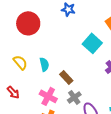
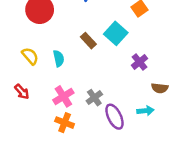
brown rectangle: (66, 77) -> (88, 41), moved
pink cross: (48, 96) -> (63, 96), turned 30

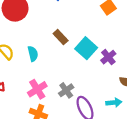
cyan square: (116, 33) -> (86, 48), moved

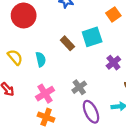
cyan square: (86, 48) -> (92, 37), moved, turned 30
gray cross: (66, 90) -> (79, 87), moved

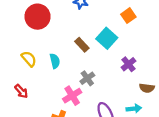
cyan square: (92, 37) -> (107, 38), turned -30
gray cross: (79, 87) -> (87, 78), moved
pink cross: (45, 94) -> (72, 96), moved

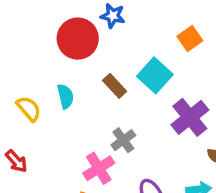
red circle: (38, 17) -> (78, 39), moved
cyan semicircle: (55, 61) -> (65, 96), moved
purple cross: (128, 64) -> (190, 117), size x1.5

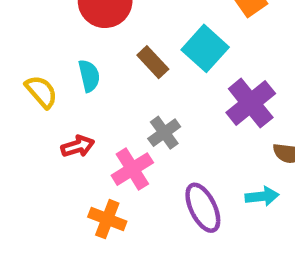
red arrow: (16, 161) -> (78, 146), moved, turned -65

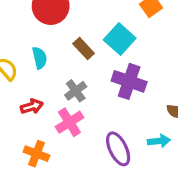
purple cross: (251, 103) -> (129, 81), moved, turned -32
gray cross: (164, 133) -> (76, 91), moved
orange cross: (107, 219) -> (36, 154), moved

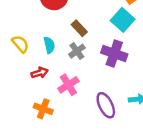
cyan square: (120, 39) -> (123, 20), moved
cyan semicircle: (40, 58) -> (49, 45), moved
gray cross: (76, 91) -> (77, 51), moved

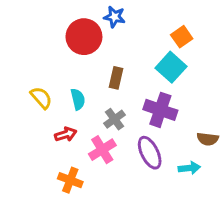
brown rectangle: (79, 28) -> (116, 78), turned 56
gray cross: (77, 51) -> (115, 119), moved
purple ellipse: (106, 105) -> (150, 153), moved

